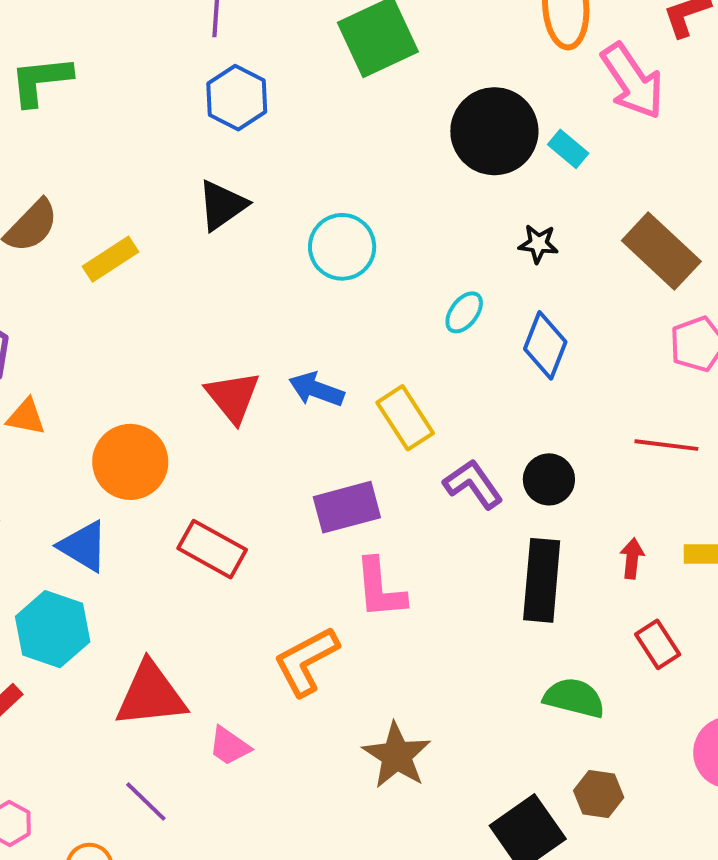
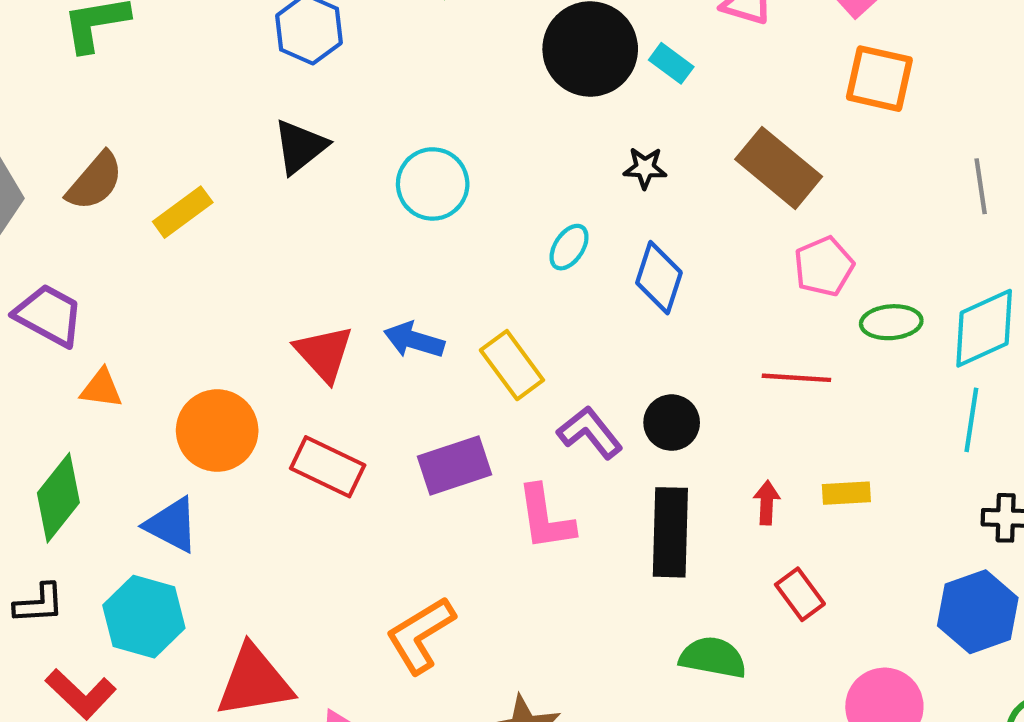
red rectangle: (212, 549) -> (328, 467), moved
pink L-shape: (380, 588) -> (545, 518), moved

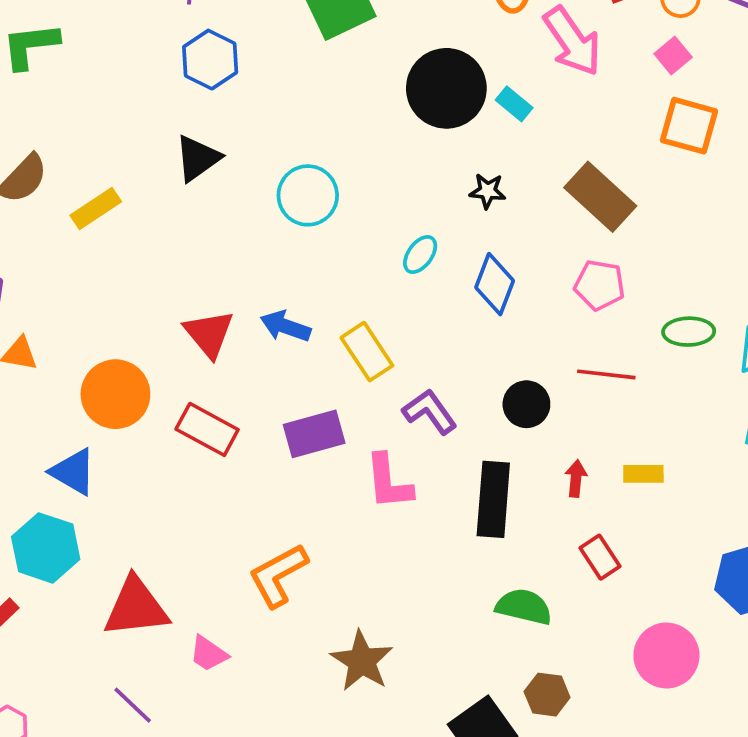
pink pentagon: (824, 266) -> (600, 285), moved, turned 30
black circle: (672, 423) -> (526, 404), moved

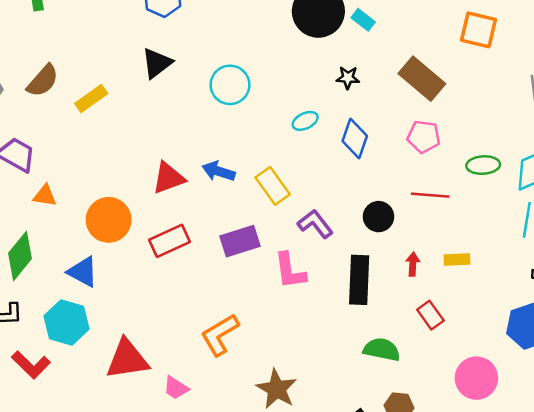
cyan ellipse: (420, 254) -> (305, 121), turned 30
red triangle: (209, 334) -> (168, 178), turned 51
red rectangle: (207, 429) -> (170, 241), turned -51

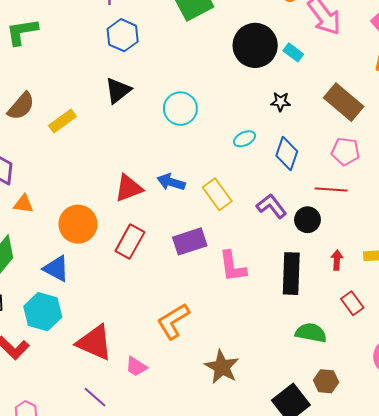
red line: (430, 195) -> (331, 190), moved
purple L-shape: (315, 224) -> (272, 206), moved
red rectangle: (170, 241) -> (130, 242), turned -36
red triangle: (127, 359) -> (95, 343), turned 33

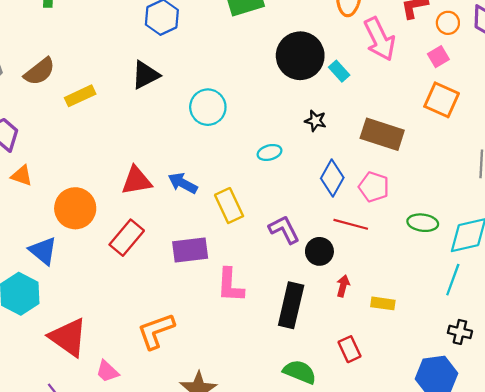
brown rectangle: (344, 102) -> (382, 134), turned -33
blue diamond: (287, 153) -> (332, 178), moved
red arrow: (337, 260) -> (343, 286), moved

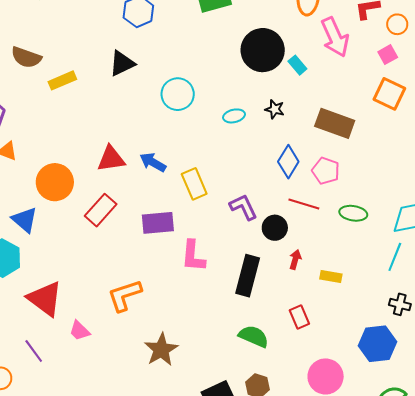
brown semicircle: (39, 71) -> (26, 57), turned 56
cyan ellipse: (270, 152) -> (234, 116), moved
green ellipse: (423, 223) -> (353, 213), moved

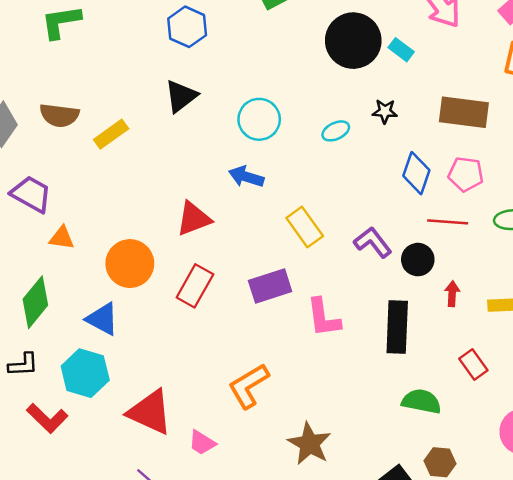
blue arrow: (153, 162) -> (246, 177), moved

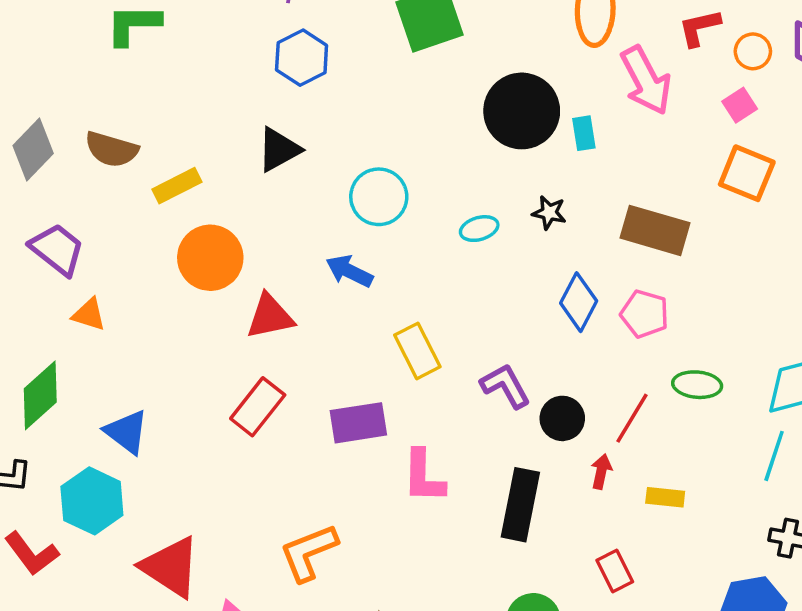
cyan rectangle: (401, 50) -> (584, 133), turned 35
red line: (448, 222) -> (632, 418), moved, turned -72
orange circle: (130, 264) -> (210, 258), moved

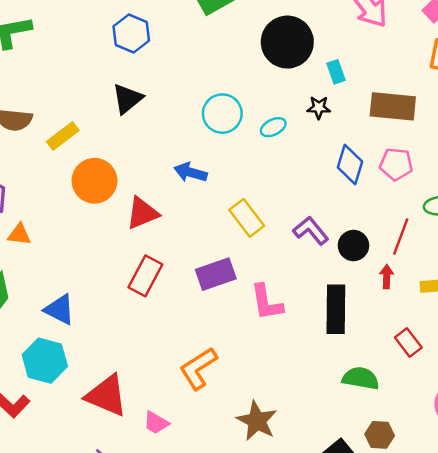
cyan rectangle: (584, 133) -> (336, 72), moved
cyan circle: (379, 197) -> (222, 114), moved

